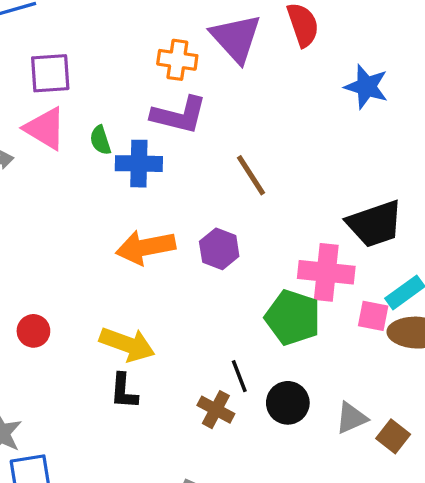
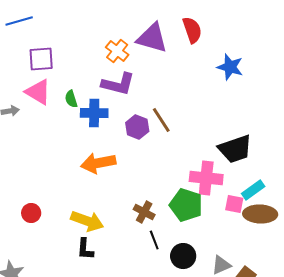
purple triangle: (236, 38) -> (152, 38), turned -32
orange cross: (177, 60) -> (117, 51), turned 30
purple hexagon: (219, 249) -> (137, 127), moved
brown cross: (216, 410) -> (144, 212), moved

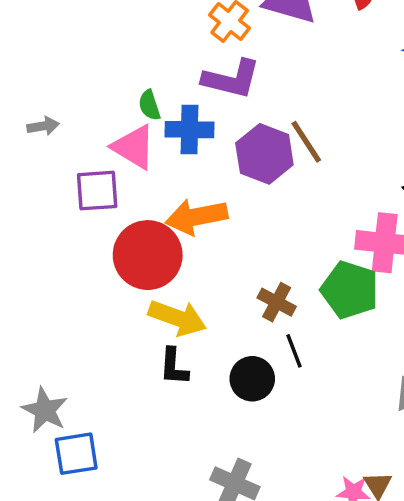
purple square: (41, 59) -> (97, 191), moved
pink triangle: (38, 92) -> (134, 147), moved
purple hexagon: (137, 127) -> (264, 154), size x1.4
red circle: (31, 213) -> (148, 255), moved, size x2.0
black circle: (183, 256) -> (252, 379), moved

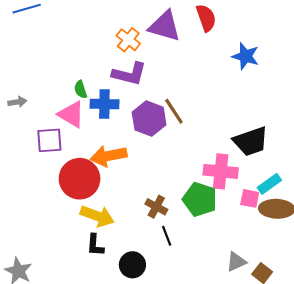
black circle: (252, 379) -> (132, 265), moved

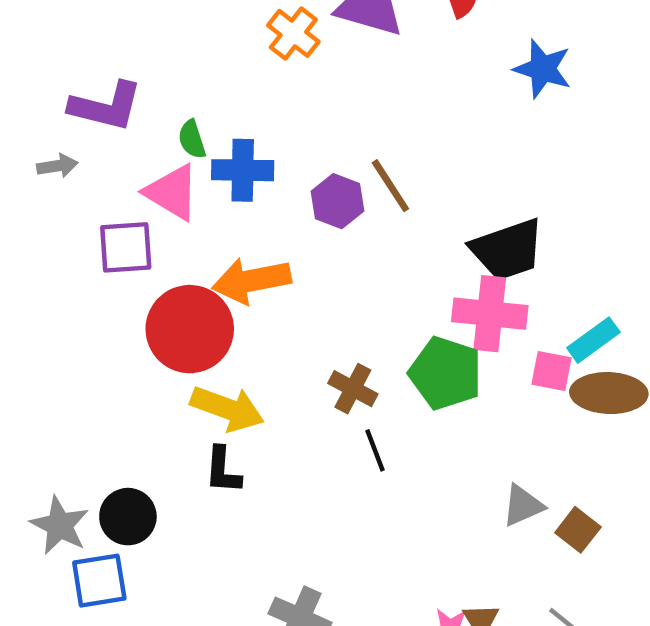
purple L-shape: (129, 74) -> (106, 106), moved
purple hexagon: (149, 119) -> (338, 201), size x0.7
black trapezoid: (251, 141) -> (507, 250), moved
black circle: (132, 265) -> (128, 517), moved

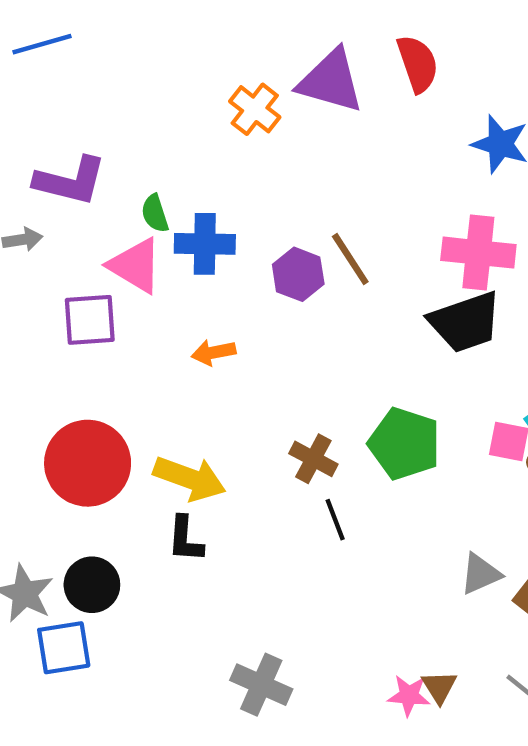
orange arrow: (251, 281) -> (213, 352), size x0.6
pink cross: (490, 314) -> (478, 253), moved
red circle: (190, 329) -> (88, 463), moved

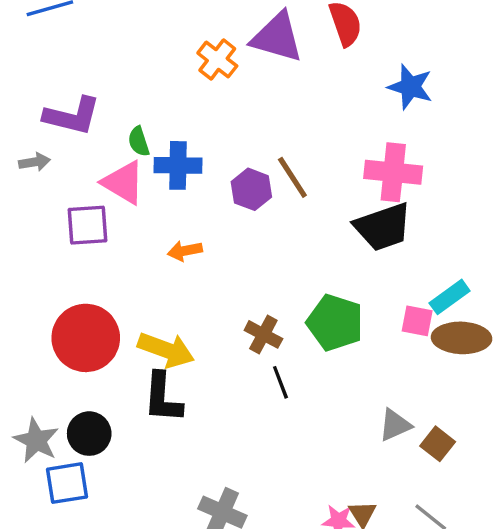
black L-shape: (185, 539) -> (163, 398), size x1.4

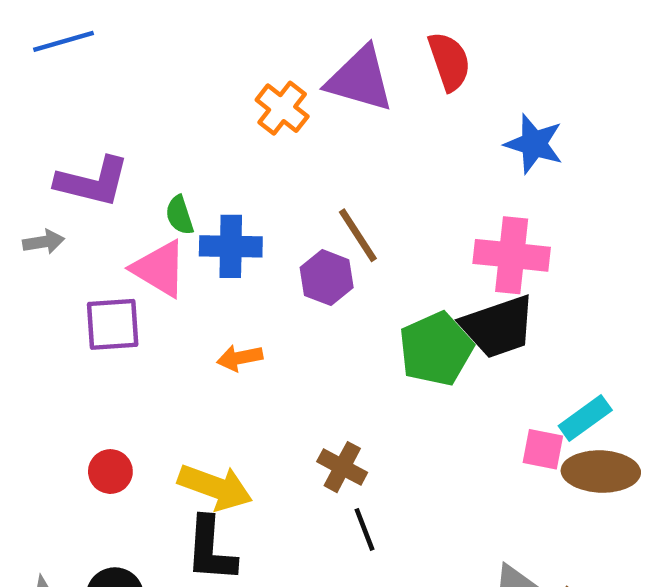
brown line: (292, 177) -> (358, 235), moved
green pentagon: (335, 323) -> (436, 349), moved, turned 30
red circle: (86, 338) -> (110, 472), size x0.5

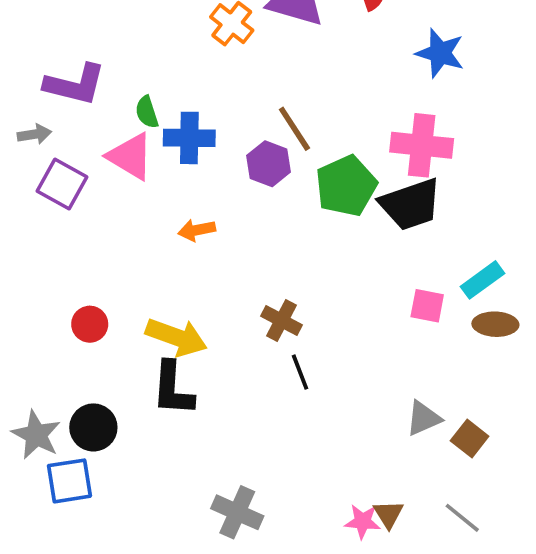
purple square: (113, 324) -> (62, 184), moved, turned 33
green pentagon: (436, 349) -> (346, 186), moved
pink square: (543, 449) -> (427, 306), moved
brown ellipse: (601, 472) -> (495, 324), size x0.7

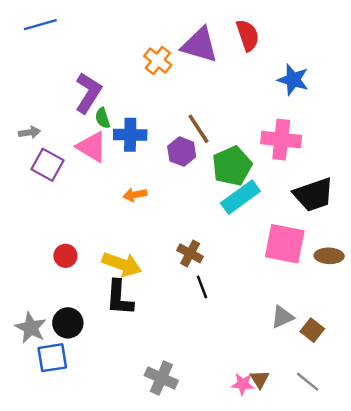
purple L-shape: (75, 84) -> (88, 93), moved, turned -72
black trapezoid: (411, 204) -> (314, 195), moved
cyan rectangle: (483, 280) -> (240, 197), moved, size x1.4
pink square: (427, 306) -> (285, 244), size x1.8

